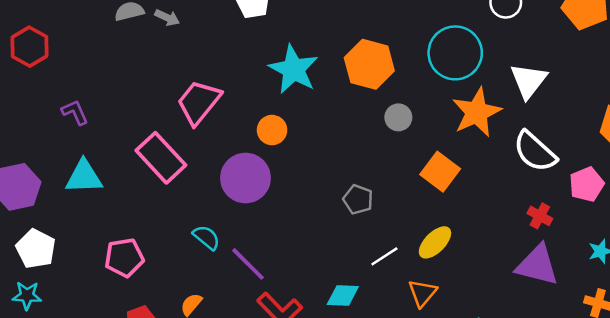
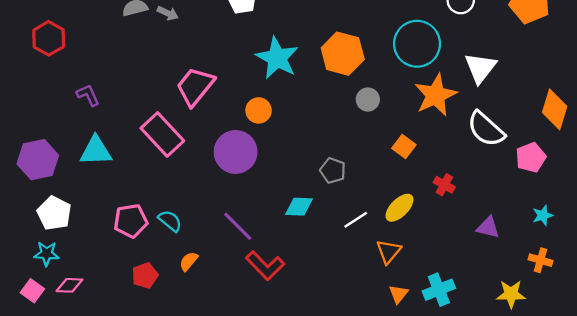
orange square: (440, 172) -> (404, 147), size x0.7
red cross: (540, 216) -> (444, 185), moved
cyan semicircle: (206, 237) -> (170, 221), moved
purple triangle: (537, 265) -> (488, 227), size x0.6
cyan diamond: (343, 295) -> (299, 207), moved

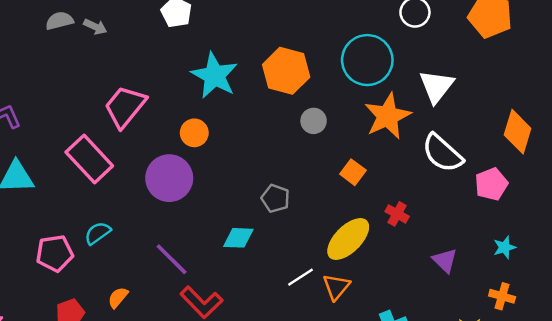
yellow ellipse: (400, 208) -> (348, 239), size x1.4
white line: (356, 220) -> (300, 277), moved
cyan semicircle: (170, 221) -> (98, 233), moved, turned -75
purple triangle: (488, 227) -> (445, 260), turned 30

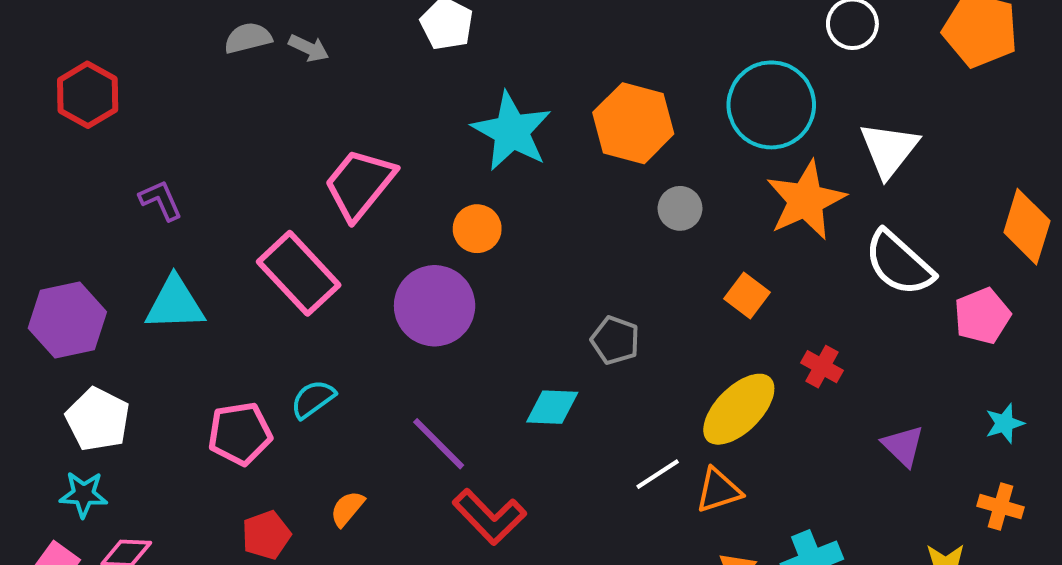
orange triangle: (336, 287) -> (719, 490), turned 32

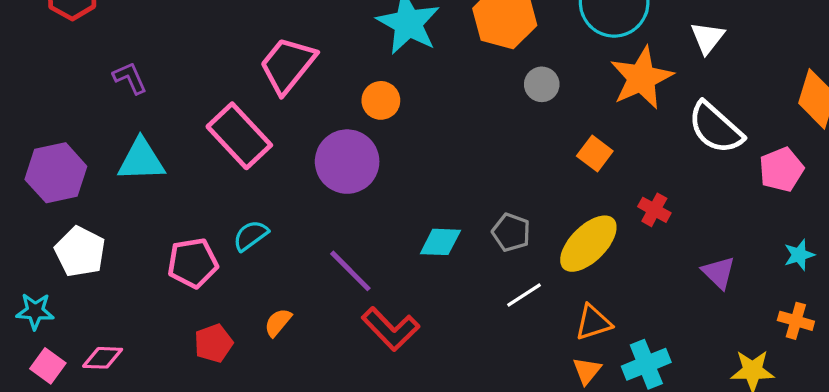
white triangle: (889, 150) -> (707, 38), size x0.7
gray pentagon: (615, 340) -> (511, 232), moved
orange triangle: (719, 490) -> (593, 322), moved
cyan star: (84, 494) -> (35, 311), moved

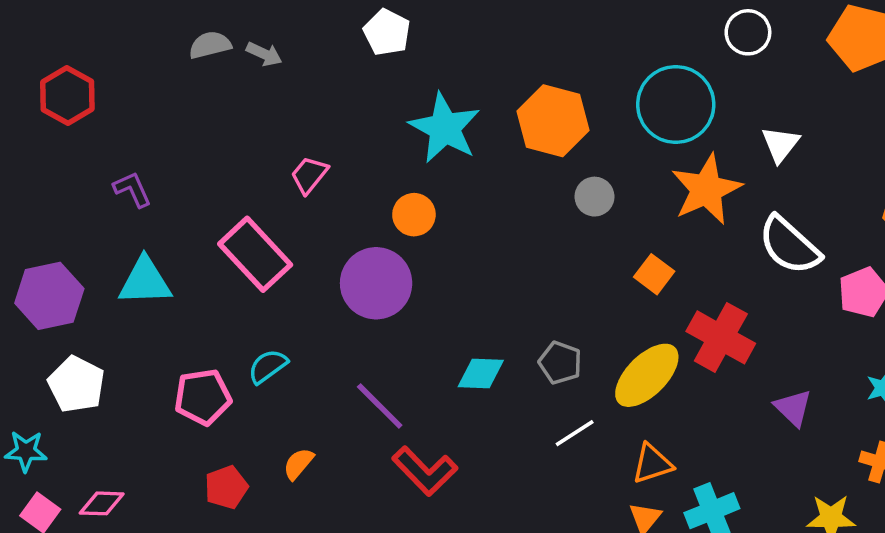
pink trapezoid: (288, 65) -> (309, 175), size x0.6
red cross: (654, 210) -> (721, 337), size x1.8

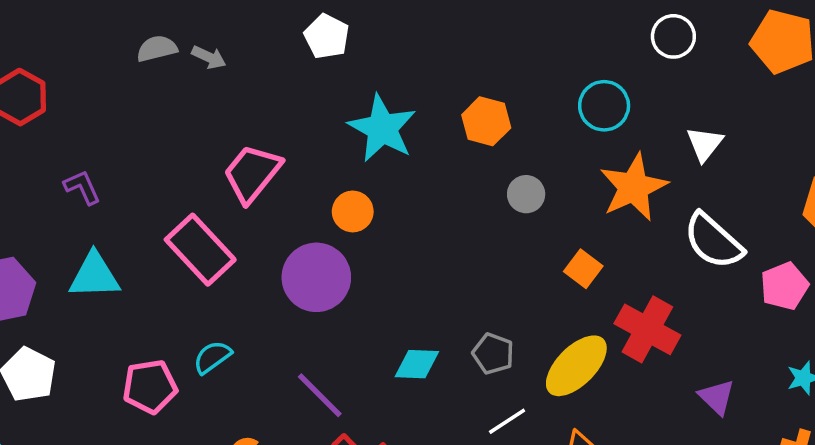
cyan circle: (676, 105) -> (604, 106), size x0.7
orange hexagon: (553, 121) -> (486, 121), size x0.7
pink trapezoid: (309, 175) -> (252, 173), size x1.6

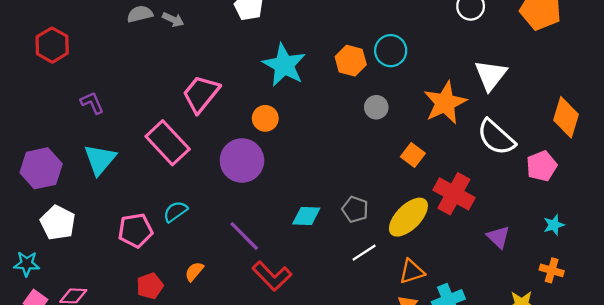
cyan circle: (604, 106) -> (391, 51), moved
white triangle: (705, 144) -> (491, 75), size x1.4
cyan triangle: (94, 276) -> (100, 159), turned -48

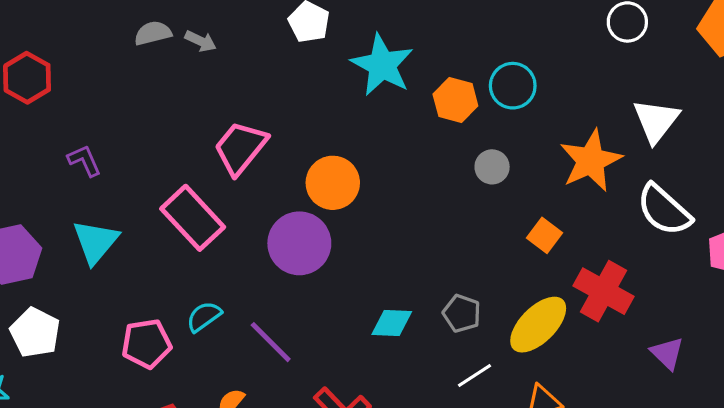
cyan star: (284, 65) -> (382, 65), moved
orange circle: (265, 118) -> (333, 183), size x1.4
purple line: (244, 236) -> (271, 342), moved

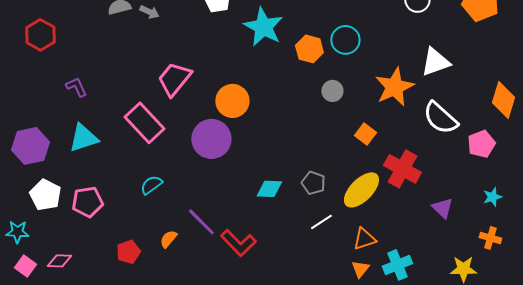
white triangle: (656, 121) -> (435, 62), turned 32
cyan triangle: (96, 242) -> (83, 138), turned 32
purple line: (271, 342) -> (201, 222), moved
pink pentagon: (146, 344) -> (87, 202), moved

